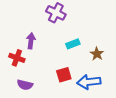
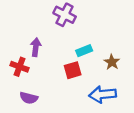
red square: (64, 75) -> (73, 70), moved

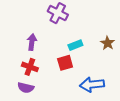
brown star: (112, 62) -> (108, 43), moved
red cross: (20, 67) -> (30, 67), moved

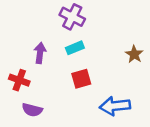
cyan rectangle: (75, 45) -> (75, 48), moved
red cross: (30, 67) -> (19, 80), moved

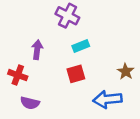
cyan rectangle: (75, 48) -> (81, 46), moved
brown star: (134, 54) -> (126, 71), moved

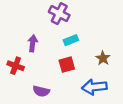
brown star: (126, 71) -> (103, 58), moved
purple semicircle: (30, 103) -> (41, 91), moved

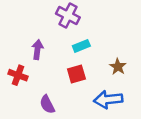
purple semicircle: (41, 91) -> (47, 104), turned 49

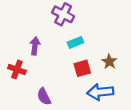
red square: (76, 74) -> (82, 68), moved

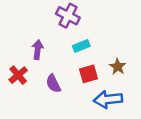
red cross: (17, 69) -> (18, 75), turned 30
purple semicircle: (44, 97) -> (53, 84), moved

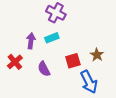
cyan rectangle: (81, 46) -> (52, 38), moved
blue arrow: (108, 99) -> (89, 82), turned -110

